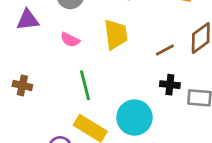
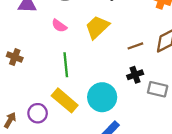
yellow trapezoid: (116, 34) -> (97, 27), turned -135
black cross: (170, 85) -> (135, 75), turned -35

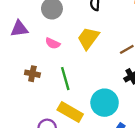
brown cross: (15, 57) -> (32, 74), moved

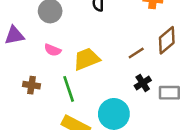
yellow trapezoid: (88, 38) -> (87, 59), moved, turned 35

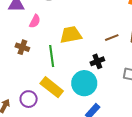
pink semicircle: (53, 50) -> (35, 21), moved, turned -96
black cross: (143, 83) -> (97, 61), moved

